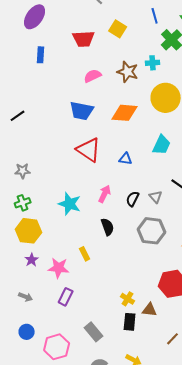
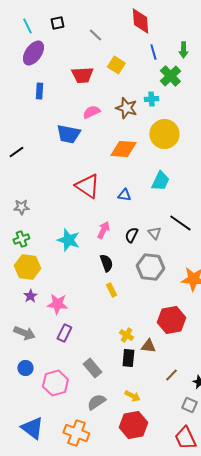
blue trapezoid: (82, 111) -> (68, 134), moved
yellow rectangle: (85, 254) -> (111, 290), moved
gray arrow: (26, 297) -> (24, 333), size x1.5

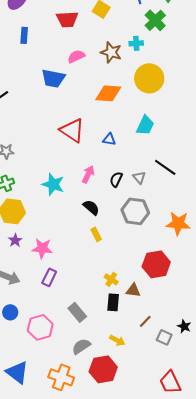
black semicircle: (106, 263) -> (91, 207), turned -30
brown line: (171, 375) -> (145, 321), moved
gray square: (189, 405) -> (164, 337), moved
red hexagon: (133, 425) -> (103, 369), moved

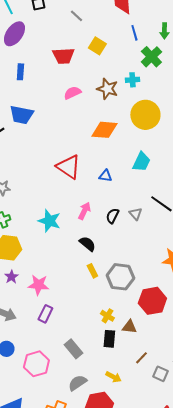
blue trapezoid: (53, 78) -> (21, 115), moved
gray hexagon: (135, 211) -> (120, 277), moved

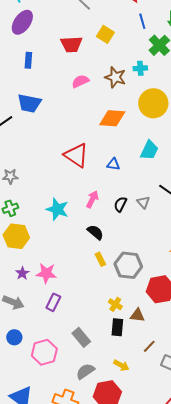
purple star: (11, 277) -> (22, 273), moved

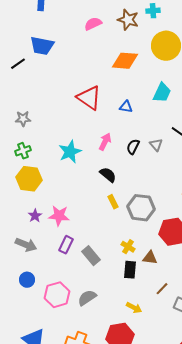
cyan star: (57, 209) -> (70, 152), turned 30
gray rectangle: (81, 337) -> (91, 256), moved
gray semicircle: (85, 371) -> (87, 298), moved

